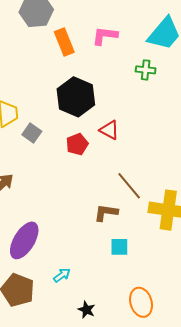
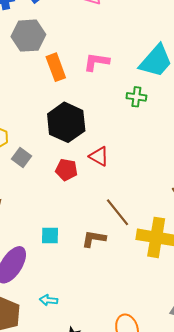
red pentagon: (77, 144) -> (66, 170), turned 30
cyan square: (119, 247) -> (50, 235), moved
cyan arrow: (62, 275) -> (49, 300), turned -138

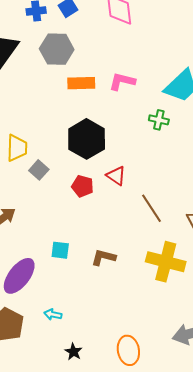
orange rectangle: (56, 67) -> (81, 83), turned -76
brown line: (118, 212) -> (151, 208), moved

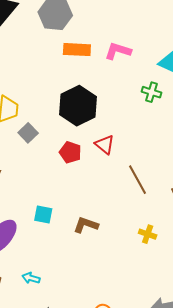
yellow cross: (166, 262) -> (148, 234), size x0.5

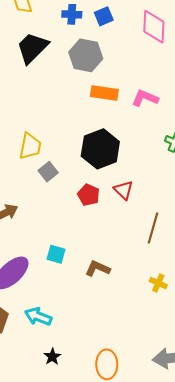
brown line: (137, 180) -> (153, 228), turned 40
cyan arrow: (31, 278) -> (38, 317), size x1.5

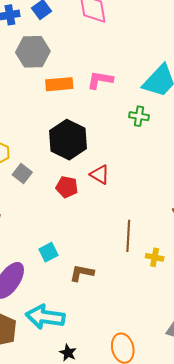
brown line: (153, 228) -> (128, 236), moved
cyan square: (56, 254) -> (48, 252), turned -30
brown L-shape: (98, 268) -> (82, 273), moved
cyan arrow: (38, 317) -> (45, 317), size x1.4

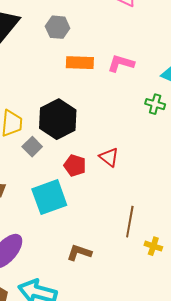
gray hexagon: (33, 52) -> (58, 27), size x0.7
black hexagon: (68, 140) -> (58, 119), moved
cyan square: (48, 252) -> (49, 197), moved, size x1.8

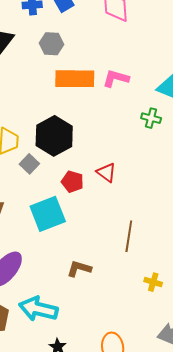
orange rectangle: (80, 63) -> (75, 79), size x1.4
yellow cross: (153, 246) -> (153, 282), moved

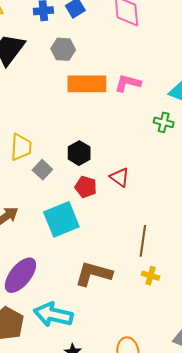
black hexagon: (54, 136) -> (79, 153), moved, size x0.6
brown L-shape: (79, 269) -> (93, 274), size x1.5
yellow cross: (153, 282) -> (151, 276), moved

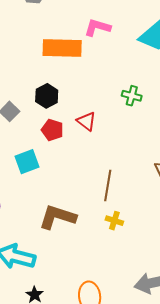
orange rectangle: (87, 84) -> (62, 48), moved
green cross: (164, 122) -> (132, 96), moved
cyan square: (61, 219) -> (27, 162), size x0.7

